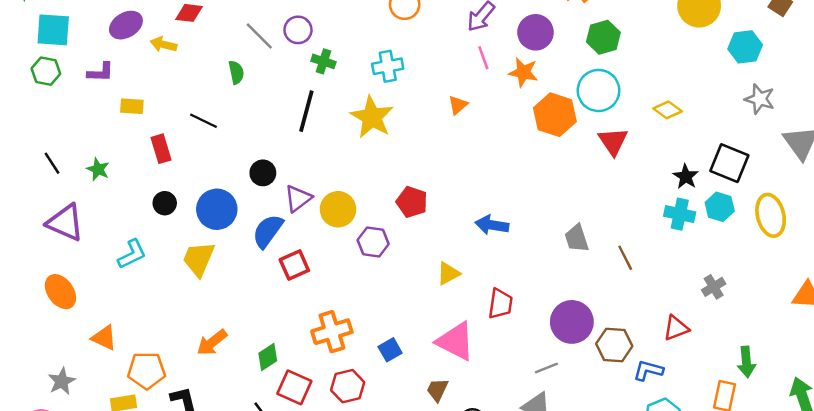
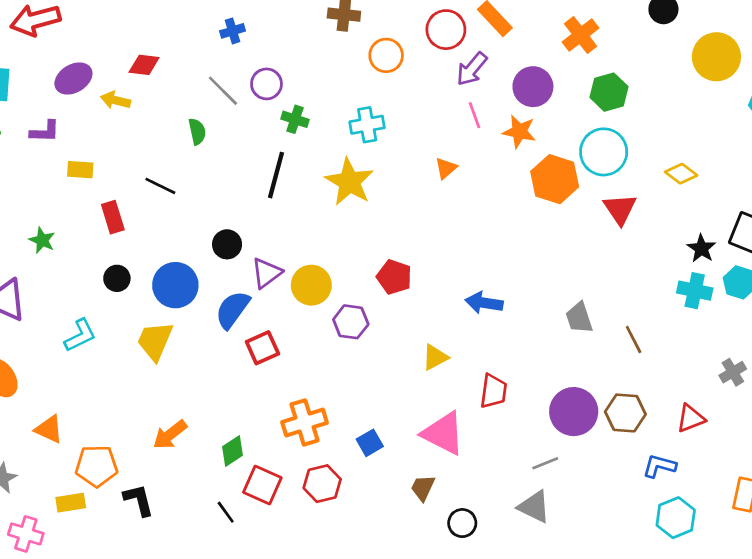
brown hexagon: (614, 345) -> (625, 413), moved

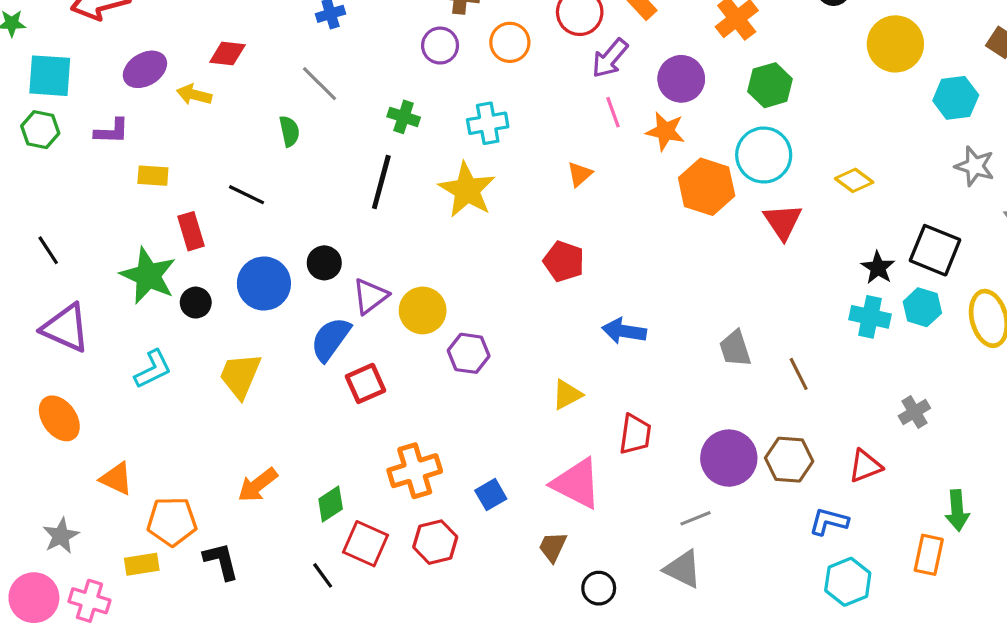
purple circle: (266, 84) -> (440, 46), moved
green star: (42, 240) -> (148, 276), moved, size x1.8
red pentagon: (394, 277) -> (564, 261), moved
blue circle: (175, 285) -> (264, 284), moved

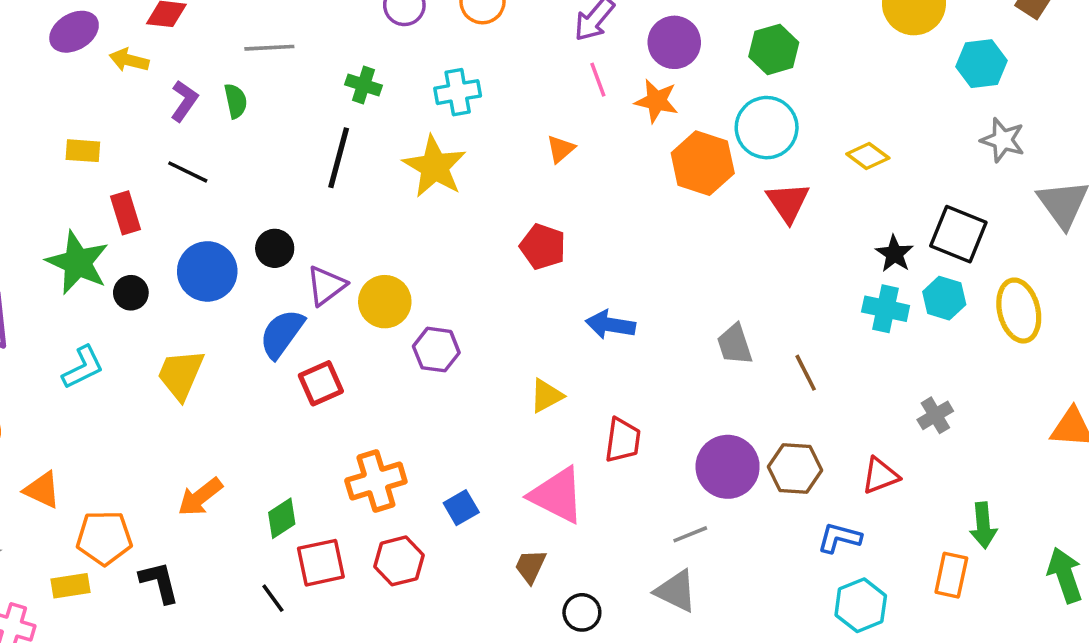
gray line: (319, 84) -> (269, 48), turned -48
purple L-shape: (112, 131) -> (184, 101), moved, turned -57
red square: (365, 544) -> (321, 563), turned -36

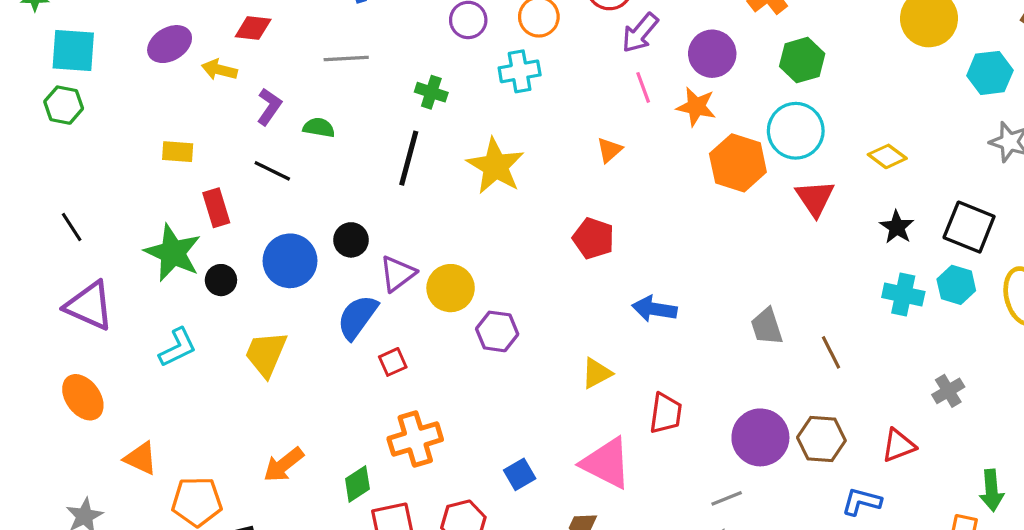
cyan cross: (458, 92) -> (520, 71), moved
green semicircle: (236, 101) -> (319, 128), moved, turned -68
black star: (894, 254) -> (897, 227), moved
red square: (321, 383) -> (393, 362), size x0.7
orange cross: (376, 481) -> (415, 439), moved

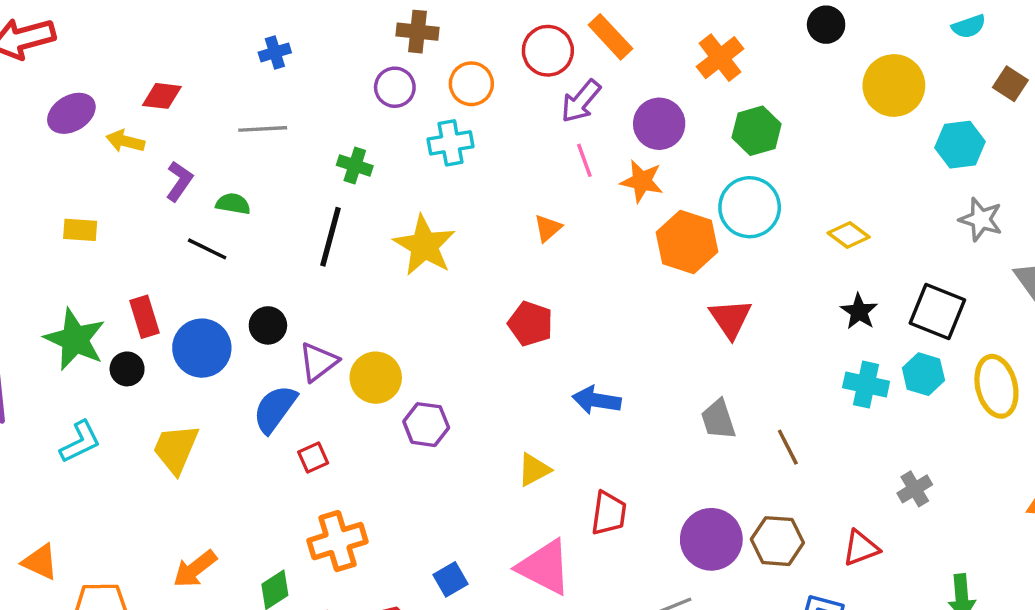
black line: (272, 171) -> (207, 249), moved
red triangle: (815, 198) -> (730, 318), moved
red rectangle: (216, 208) -> (144, 317), moved

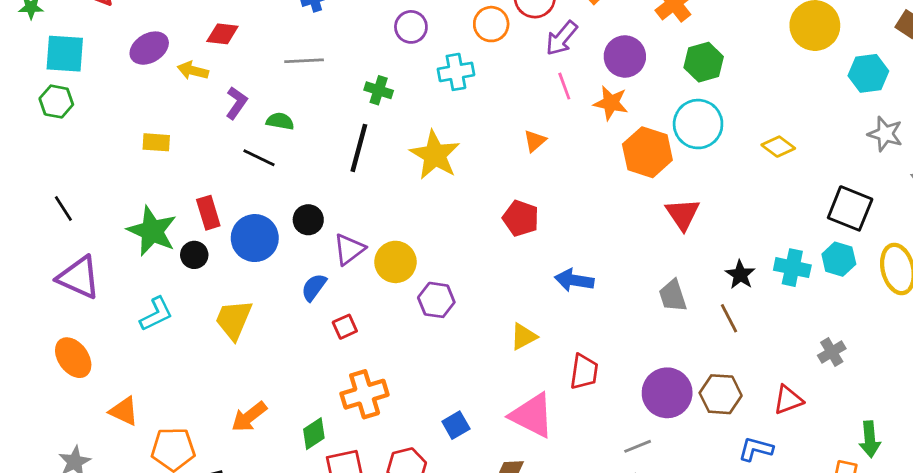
orange circle: (471, 84) -> (491, 24), moved
black star: (859, 312) -> (740, 275), moved
blue semicircle: (275, 409) -> (314, 287), size x0.7

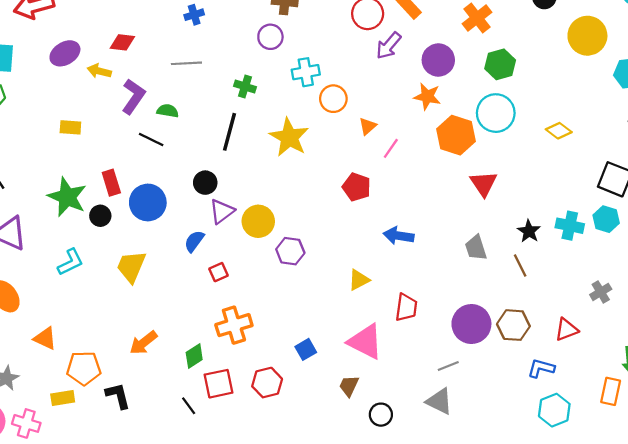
orange circle: (491, 24) -> (333, 99), moved
pink line: (564, 86) -> (391, 148), moved, turned 55
purple L-shape: (236, 103) -> (133, 96), size x1.4
black circle: (308, 220) -> (205, 183), moved

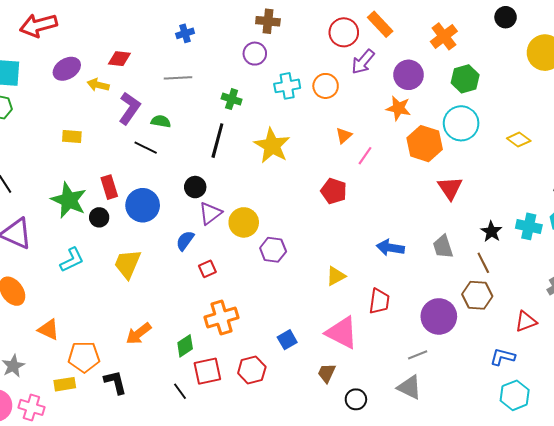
orange circle: (333, 99) -> (326, 86), moved
blue arrow: (399, 236) -> (390, 248), moved
brown hexagon: (513, 325) -> (477, 295), moved

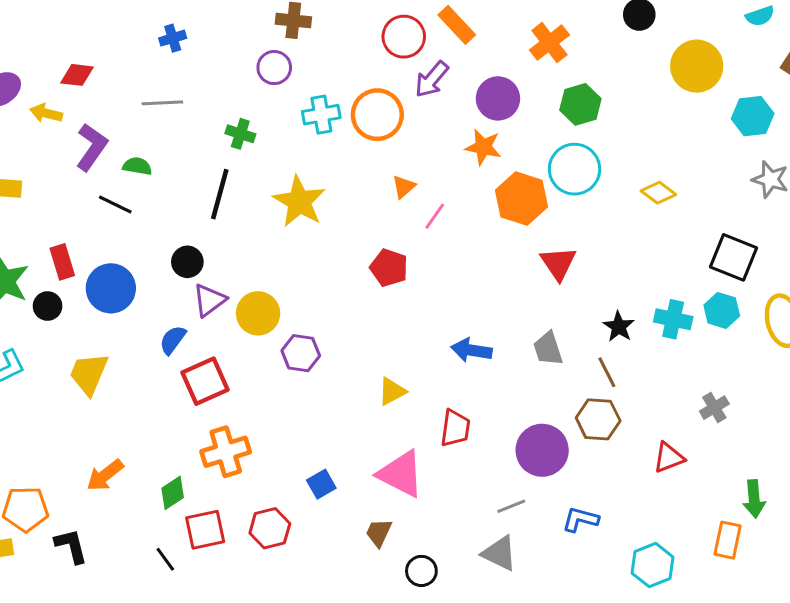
orange circle: (326, 86) -> (377, 115), size x1.4
red square: (207, 269) -> (205, 381), size x1.8
blue L-shape: (503, 357) -> (580, 519), moved

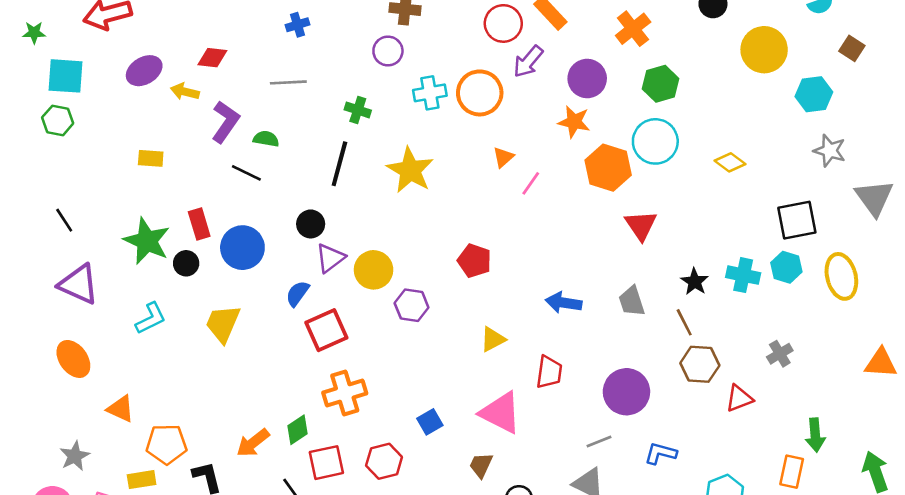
black square: (733, 257) -> (797, 220), turned -33
red pentagon: (389, 268) -> (474, 261), moved
brown hexagon: (598, 419) -> (700, 364), moved
orange arrow: (105, 475) -> (253, 443), moved

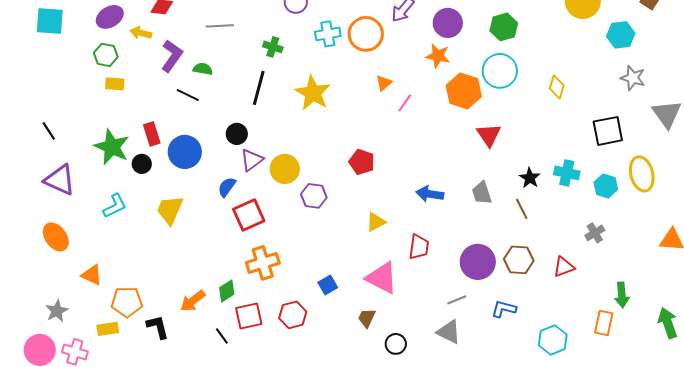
green hexagon: (58, 120) -> (106, 55), moved
yellow diamond: (730, 162) -> (557, 87), turned 70
cyan hexagon: (786, 267) -> (606, 186), moved
brown hexagon: (700, 364) -> (519, 260), moved

